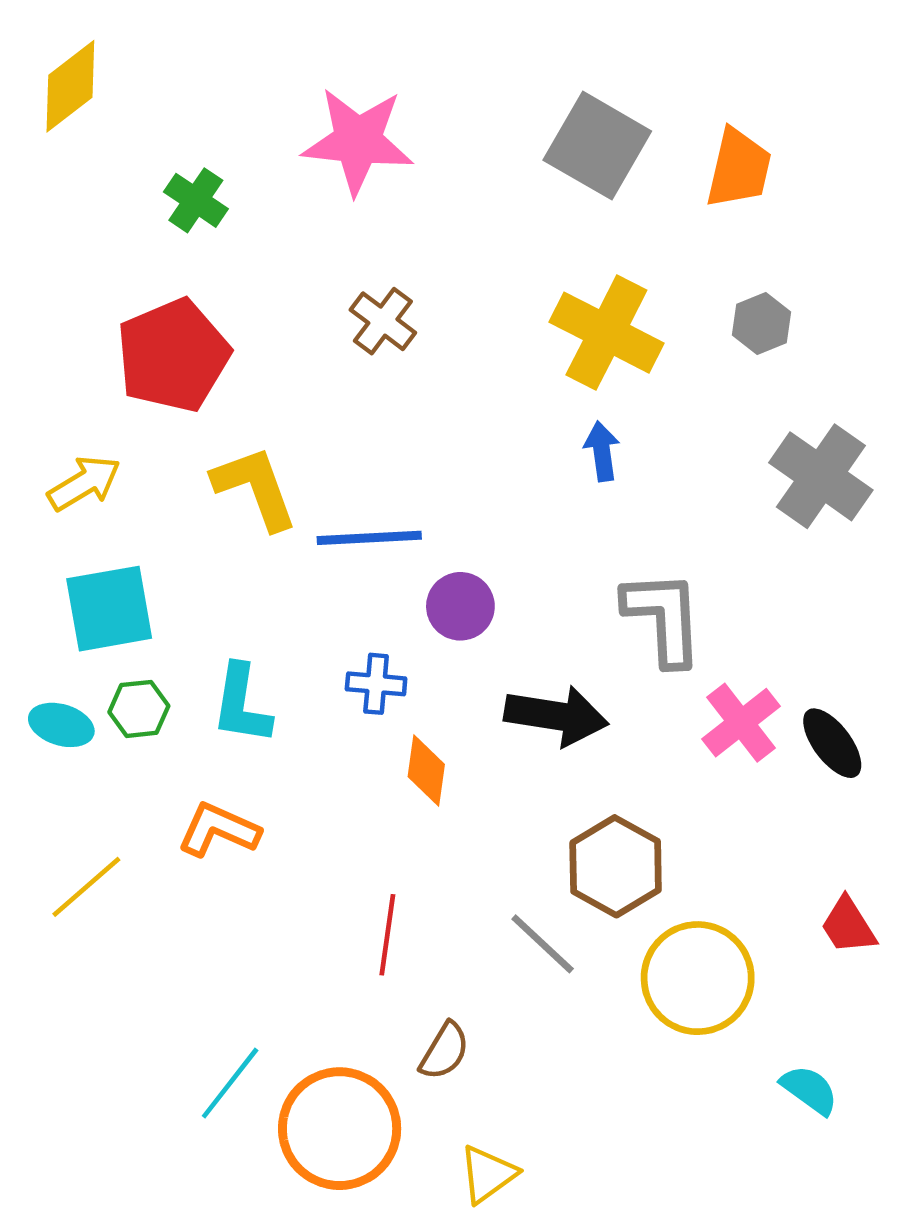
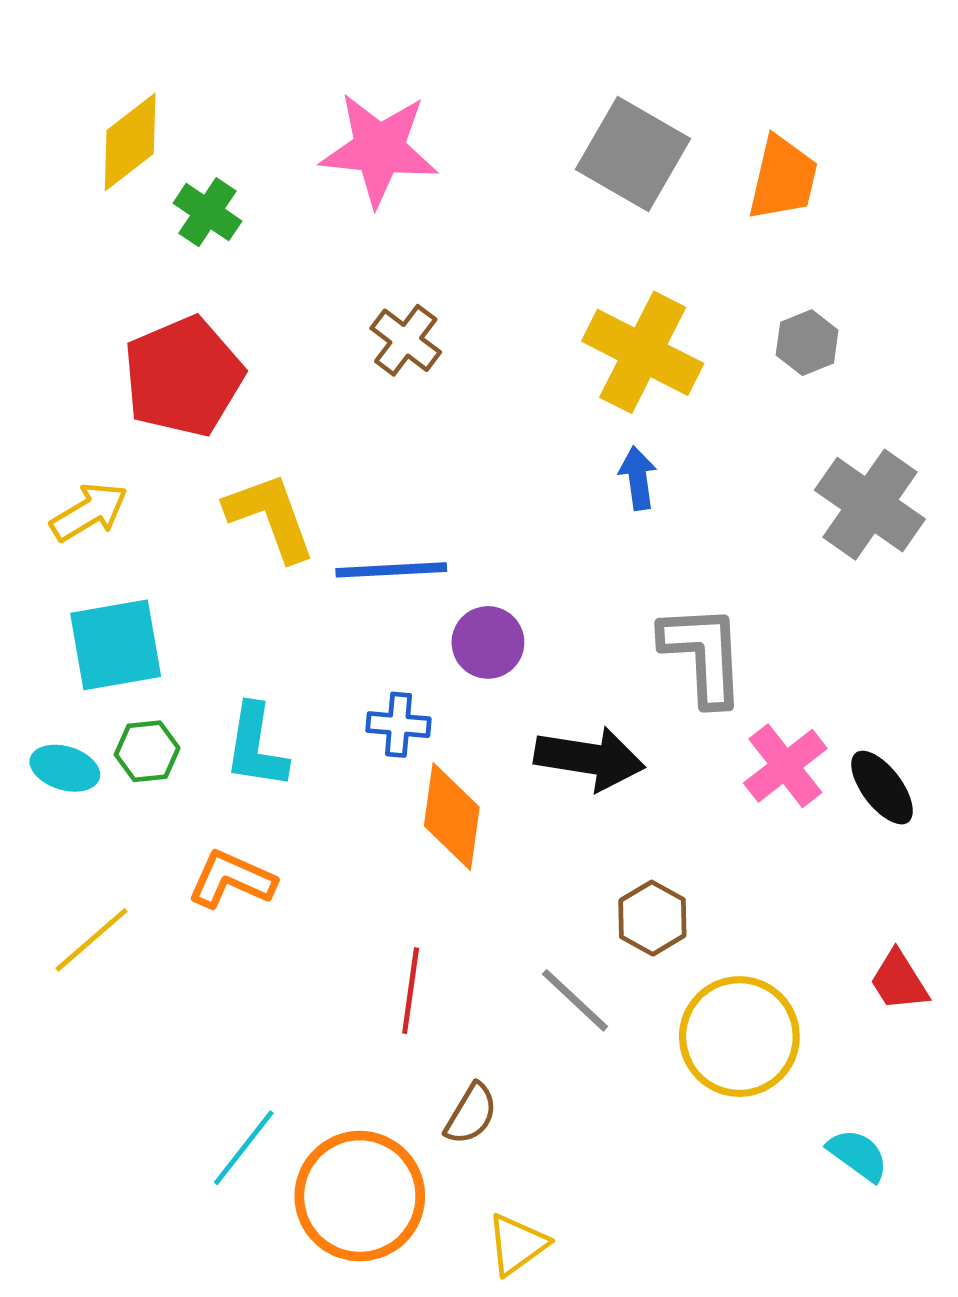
yellow diamond: (70, 86) -> (130, 142), moved
orange diamond: (426, 771) -> (452, 817), size x1.4
brown hexagon: (616, 866) -> (652, 918), size x0.7

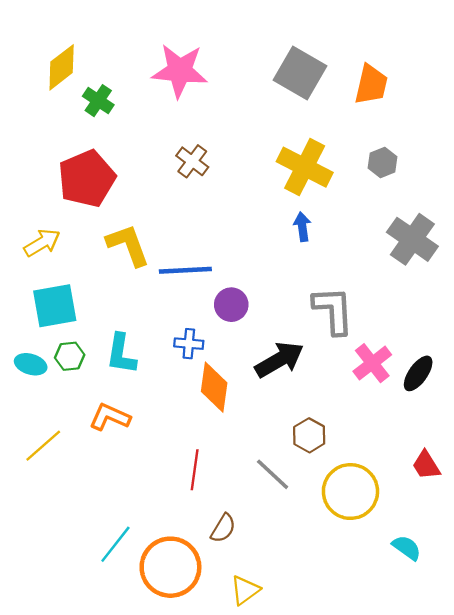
black arrow: (589, 759) -> (279, 360), turned -39
black ellipse: (882, 788) -> (418, 373), turned 72

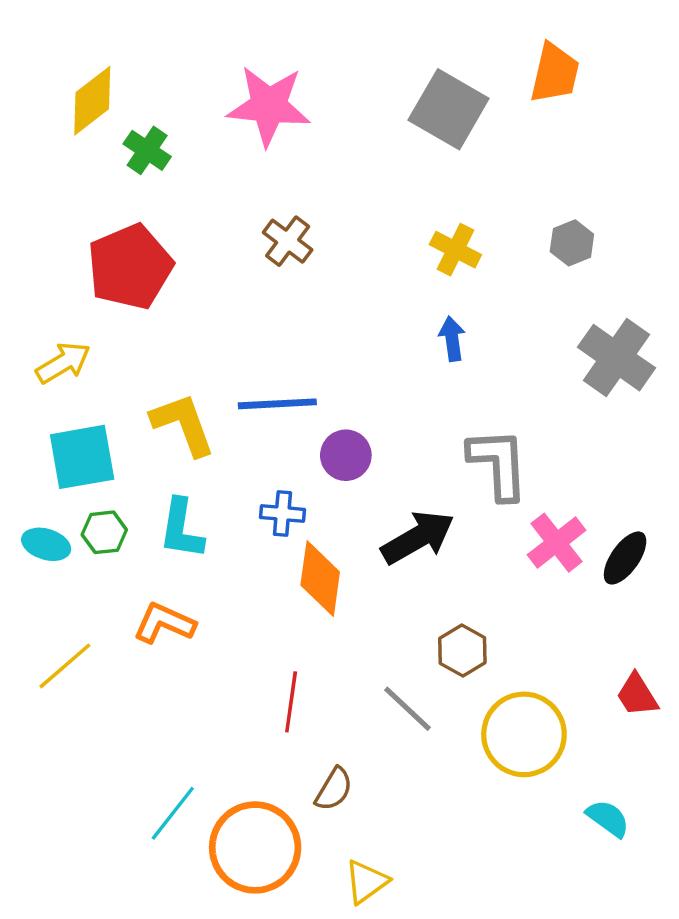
orange trapezoid: (371, 85) -> (555, 73), moved
yellow cross: (305, 167) -> (455, 250), size x0.6
yellow L-shape: (128, 245) -> (183, 424), moved

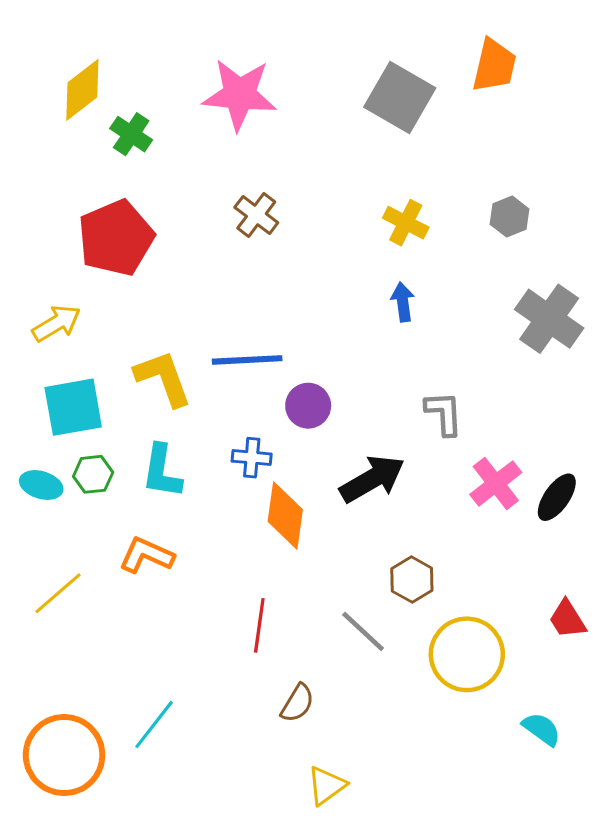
gray L-shape: (498, 464) -> (444, 413), size x0.7
orange circle: (255, 847) -> (64, 755), moved

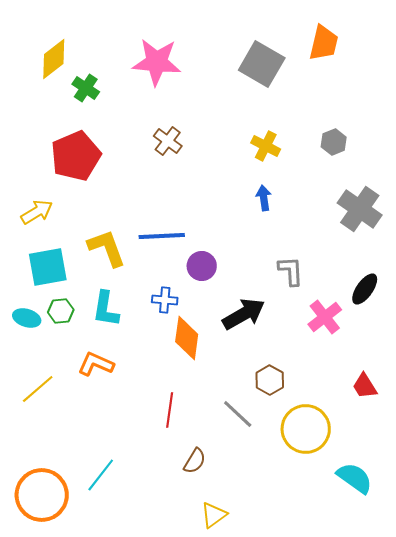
black ellipse: (557, 497) -> (365, 289), moved
red trapezoid: (567, 619) -> (365, 386), moved
cyan semicircle: (542, 729) -> (355, 478), size x1.4

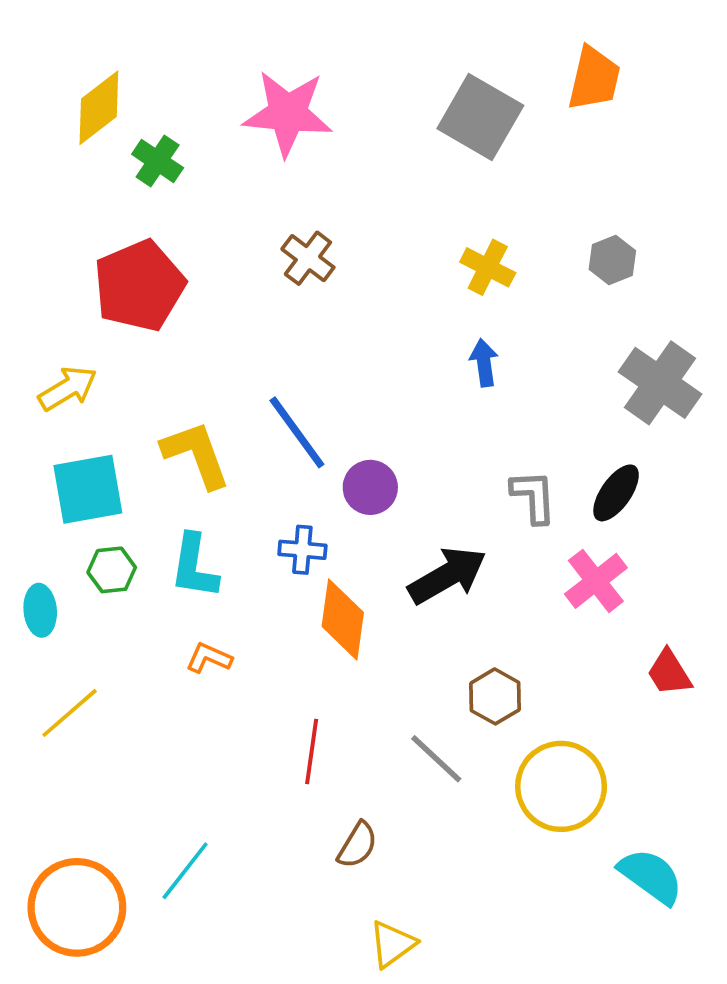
blue line: (162, 236) -> (297, 432), turned 57
black ellipse: (365, 289) -> (616, 493), moved
cyan ellipse: (27, 318) -> (40, 610), moved, turned 68
orange L-shape: (96, 364) -> (209, 658), moved, size x0.7
red trapezoid: (365, 386) -> (669, 673), moved

